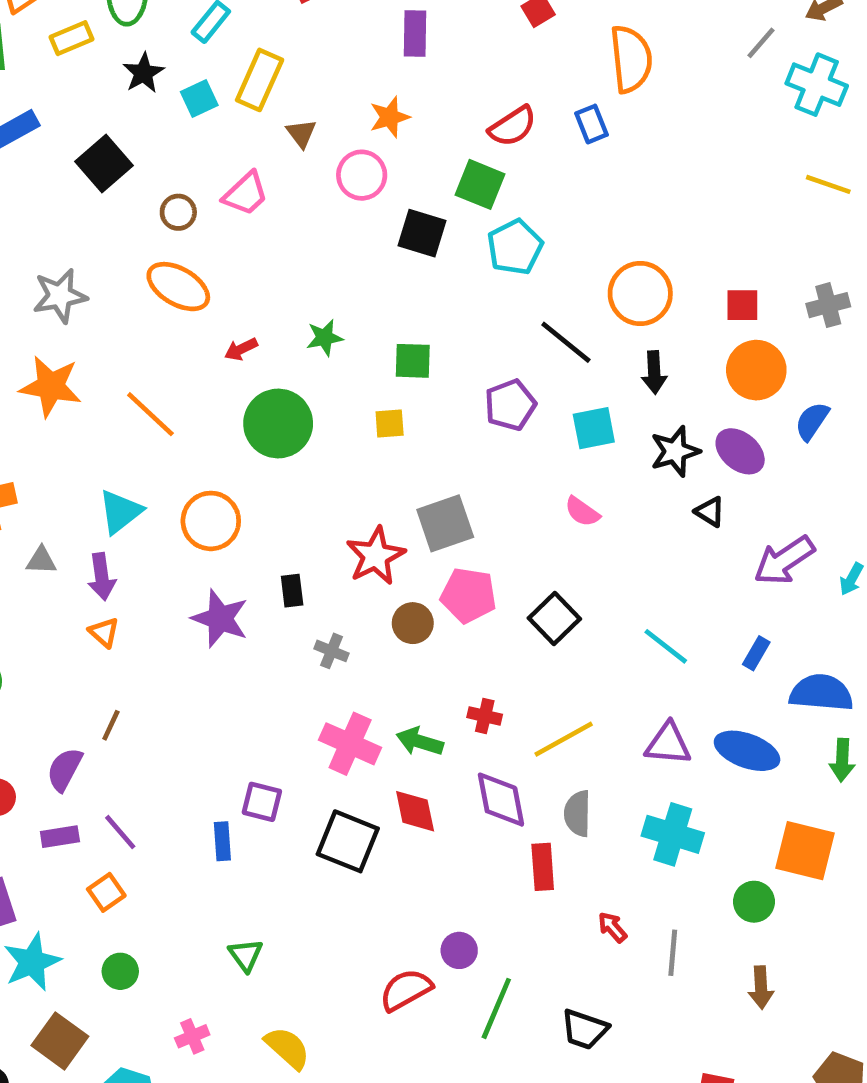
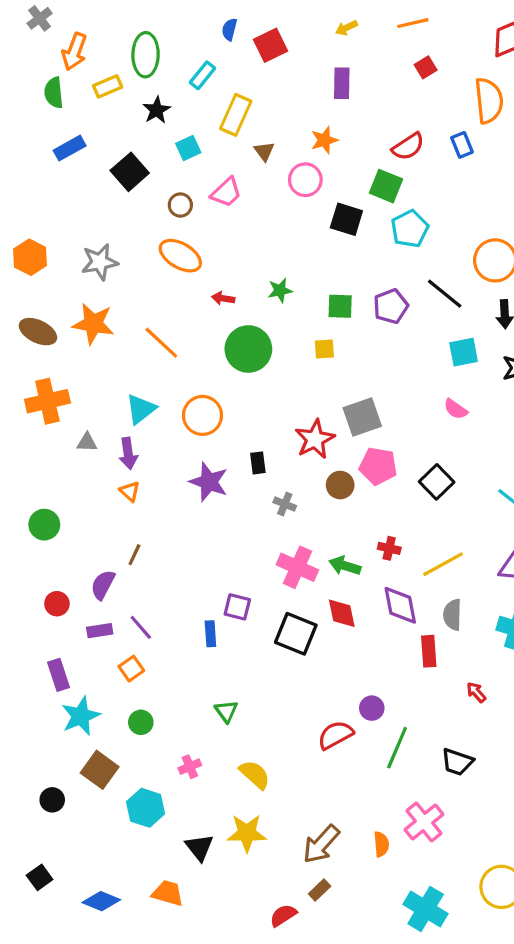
cyan square: (199, 99) -> (188, 148), moved
red arrow: (241, 349) -> (223, 298), turned 35
purple pentagon: (510, 405) -> (391, 306), moved

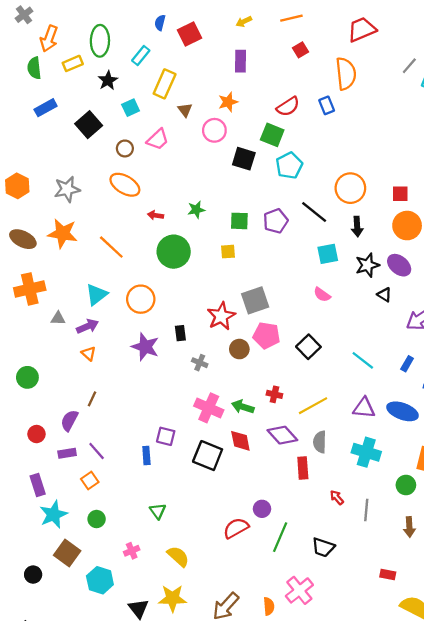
purple arrow: (128, 453) -> (87, 326), turned -105
purple diamond: (400, 605) -> (282, 435), turned -32

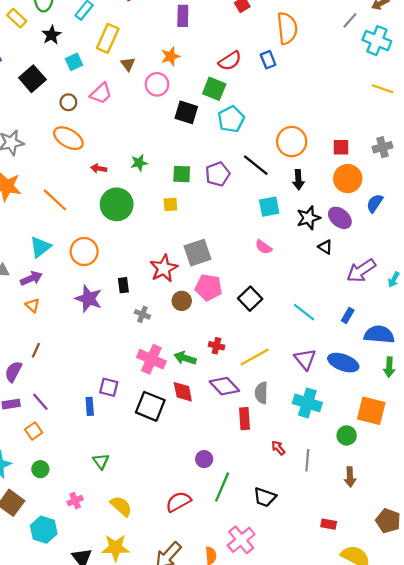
yellow rectangle: (73, 63) -> (17, 18), turned 66
purple triangle: (364, 408) -> (305, 359), turned 45
red semicircle: (236, 528) -> (178, 502), moved

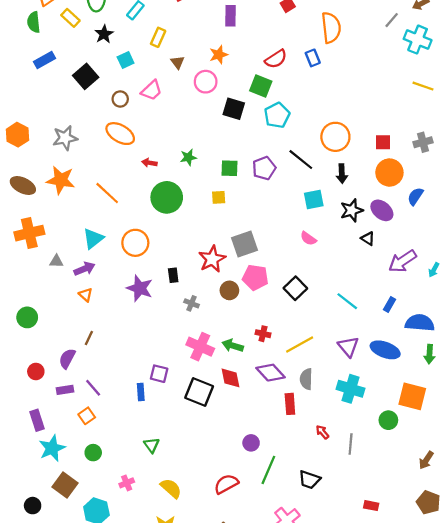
yellow rectangle: (108, 38) -> (158, 37), size x0.7
brown arrow: (350, 477) -> (426, 460), moved, turned 36

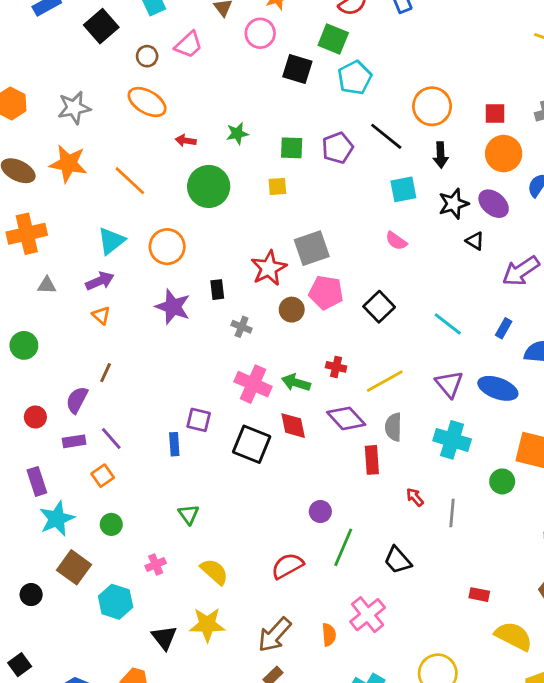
gray triangle: (56, 261) -> (47, 285), moved
black trapezoid: (309, 480) -> (398, 560), turned 30

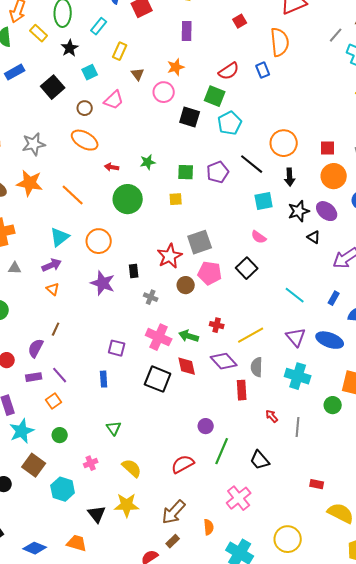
black square: (379, 307) -> (247, 268), moved
purple square: (199, 420) -> (117, 348), moved
orange semicircle: (329, 635) -> (209, 527), moved

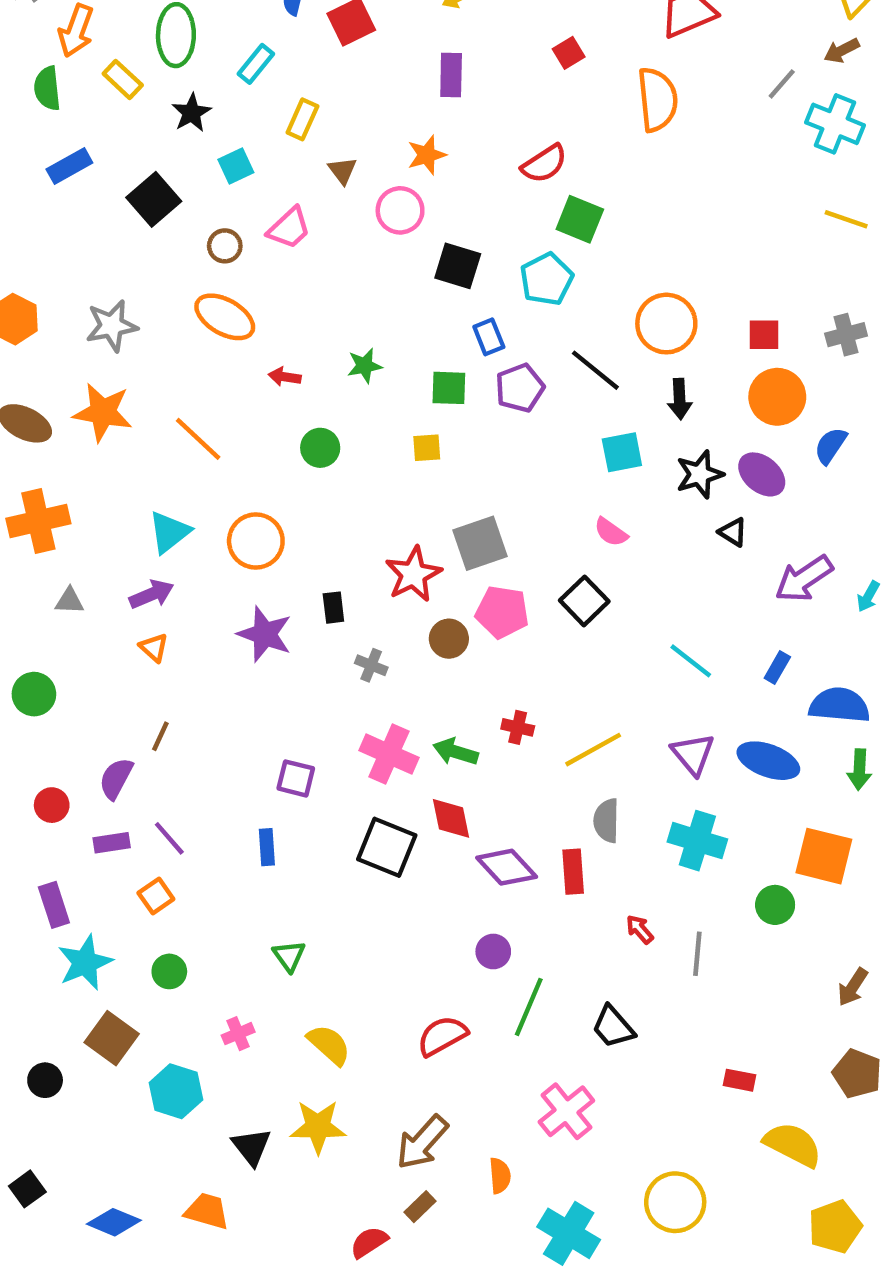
blue rectangle: (263, 70) -> (489, 337), moved
green square: (215, 96) -> (580, 219), moved
green circle: (128, 199) -> (320, 448), size x0.6
purple diamond: (224, 361) -> (507, 867), moved

